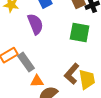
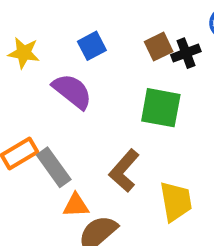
purple semicircle: (35, 24) -> (72, 91), turned -30
brown L-shape: (72, 74) -> (124, 171), moved

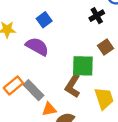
brown square: (159, 47) -> (105, 47), moved
green square: (161, 108) -> (83, 66), moved

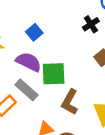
green square: (83, 66) -> (54, 74), moved
gray rectangle: (34, 90) -> (27, 90), moved

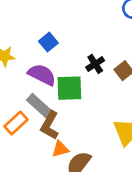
black cross: (91, 24) -> (95, 64), moved
brown L-shape: (70, 102) -> (50, 125), moved

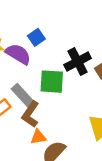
black cross: (95, 64) -> (78, 62), size x1.5
purple semicircle: (42, 75) -> (18, 54), moved

